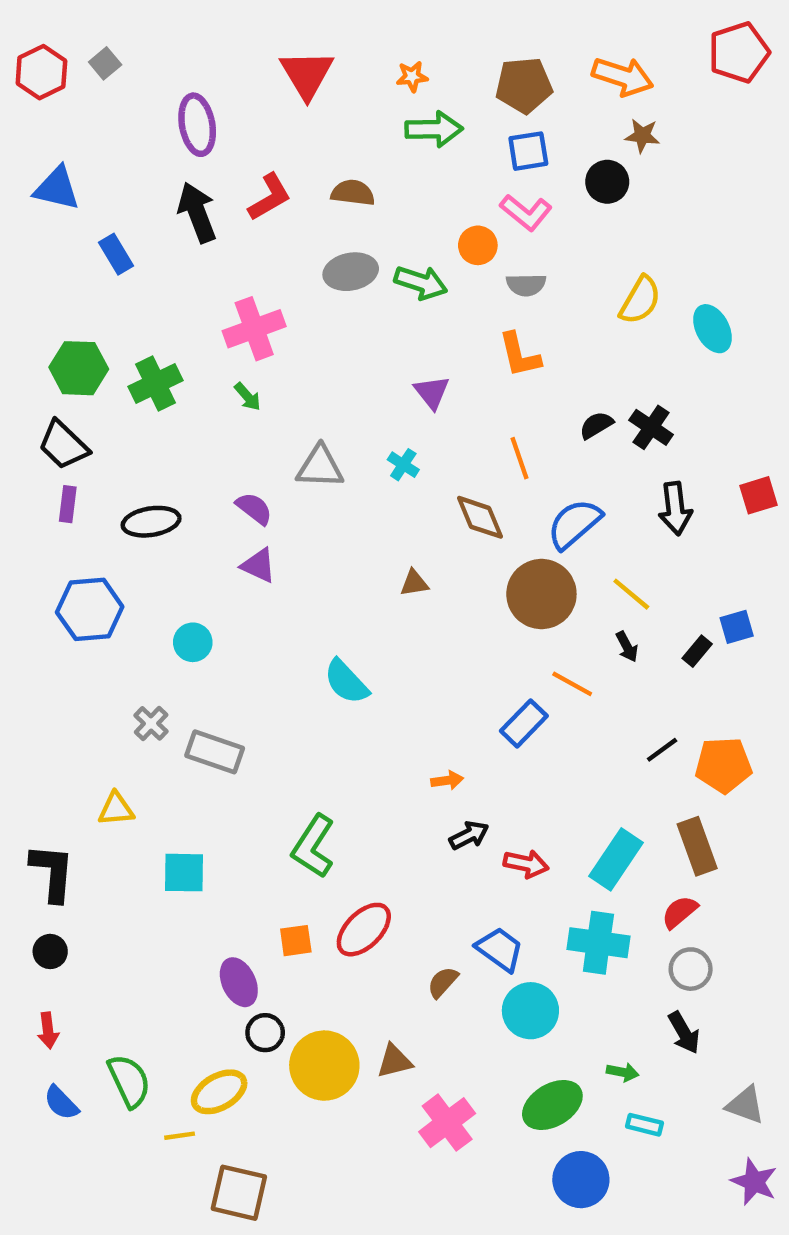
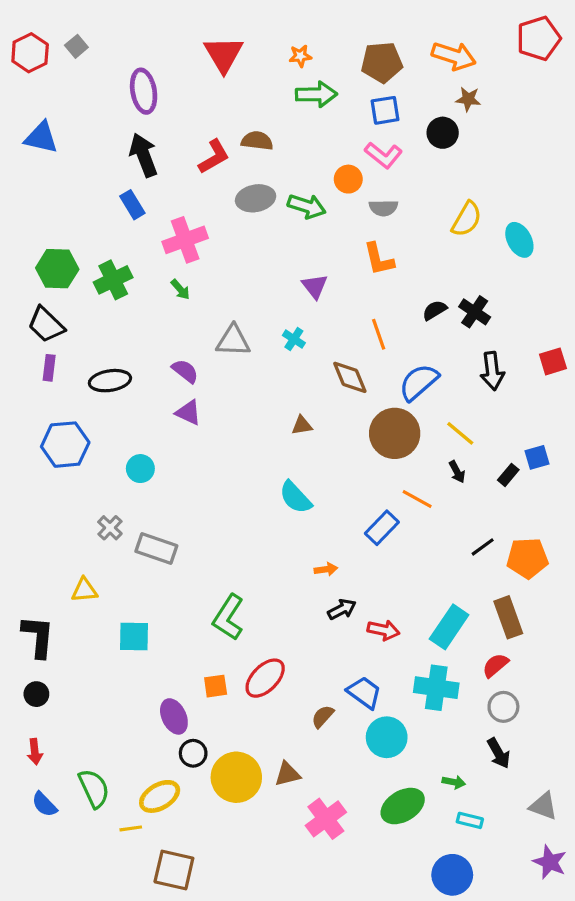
red L-shape: (269, 197) -> (214, 157), moved
blue rectangle: (116, 254) -> (132, 205), moved
cyan semicircle: (346, 682) -> (295, 497), moved
blue circle: (581, 1180) -> (452, 875), moved

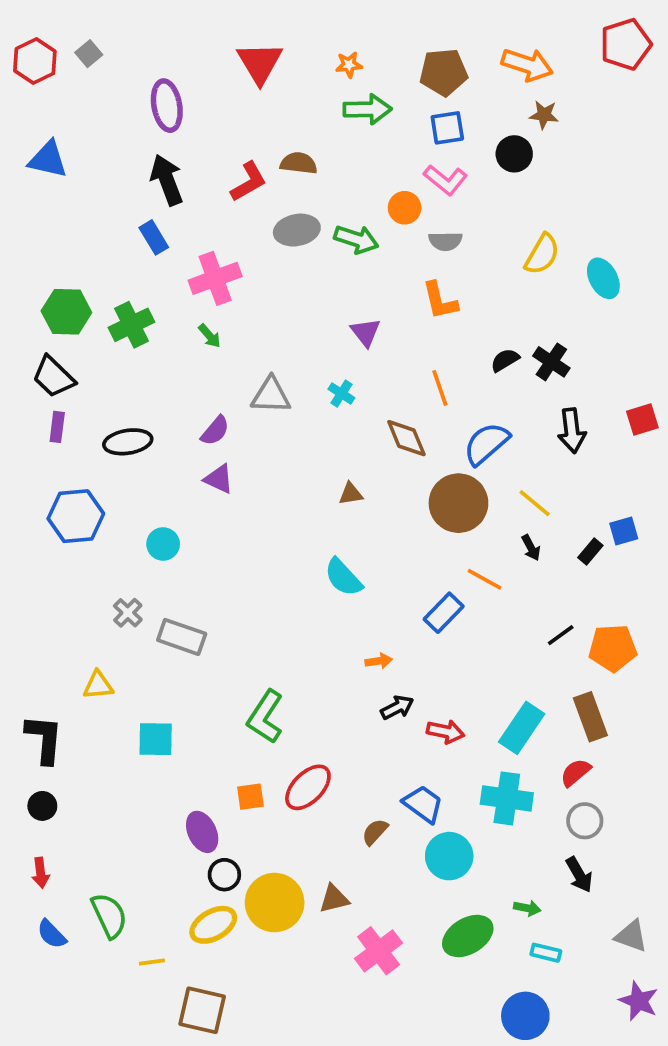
purple semicircle: (185, 371) -> (215, 431), turned 92
yellow ellipse: (160, 796) -> (213, 925), moved

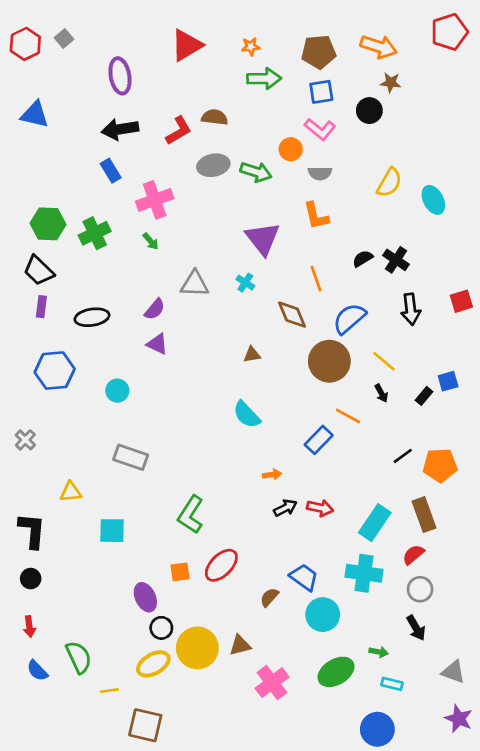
red triangle: (260, 63) -> (187, 45), turned 30
black arrow: (167, 180) -> (120, 129), turned -78
purple triangle: (366, 332) -> (263, 239), size x1.6
gray cross: (128, 613) -> (25, 440), moved
red arrow: (445, 732) -> (320, 508), moved

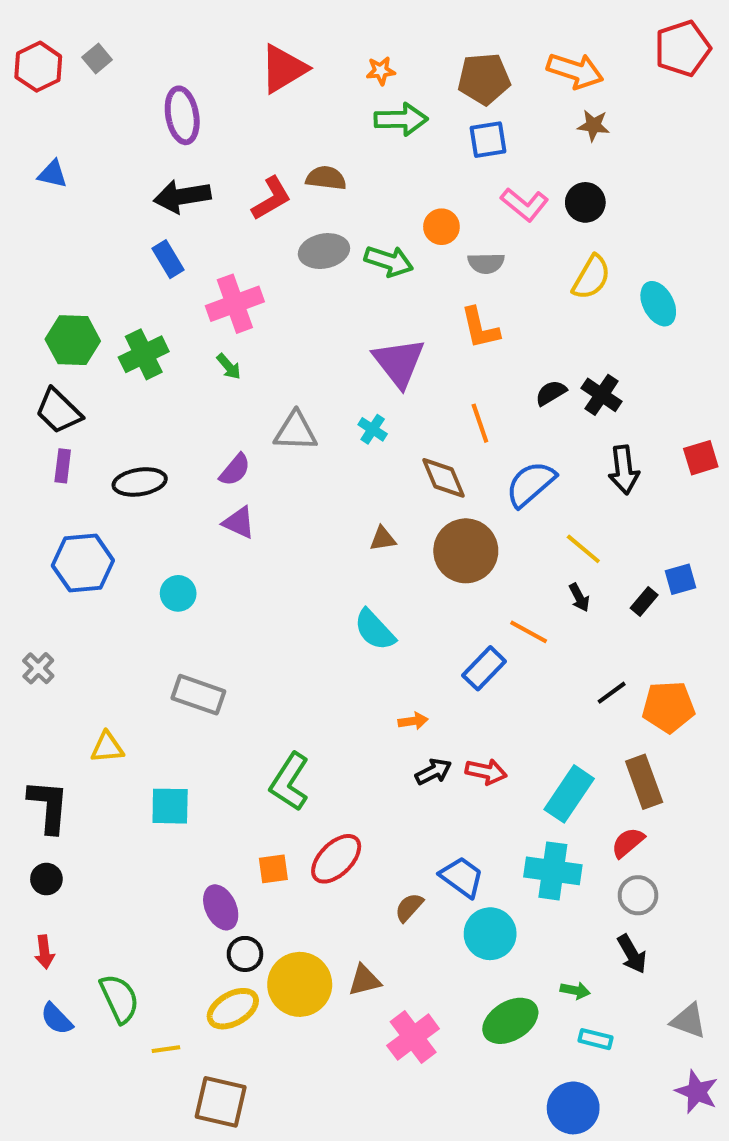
black circle: (369, 111) -> (585, 202), moved
blue triangle: (35, 115) -> (53, 174), size x0.7
pink L-shape: (320, 129) -> (525, 204), moved
brown circle: (329, 361) -> (466, 551), moved

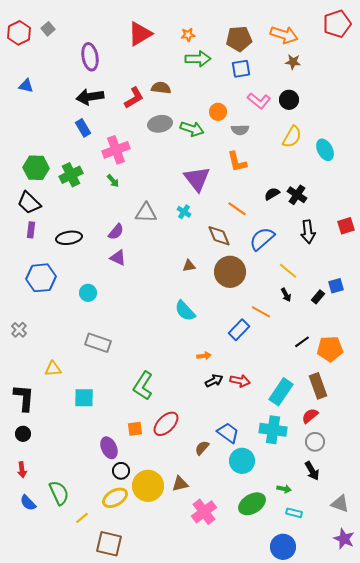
orange line: (480, 423) -> (237, 209), turned -36
yellow line: (166, 1049) -> (82, 518), turned -32

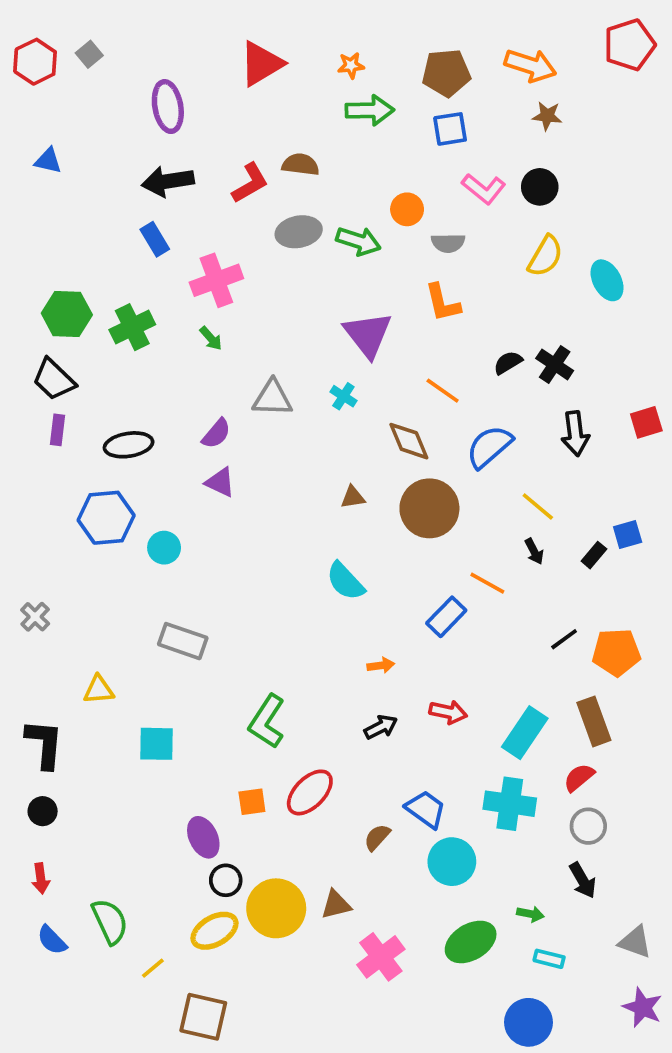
blue hexagon: (41, 278) -> (106, 518), moved
black arrow: (214, 381) -> (381, 727), moved

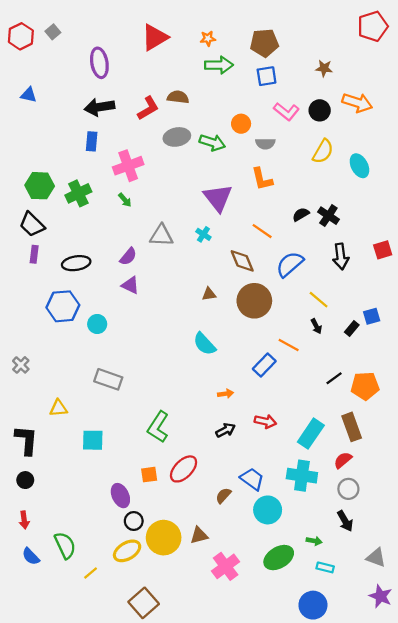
orange arrow: (530, 65) -> (357, 103), moved
blue rectangle: (155, 239) -> (92, 141), turned 36
brown square: (203, 1017) -> (144, 603), moved, turned 36

